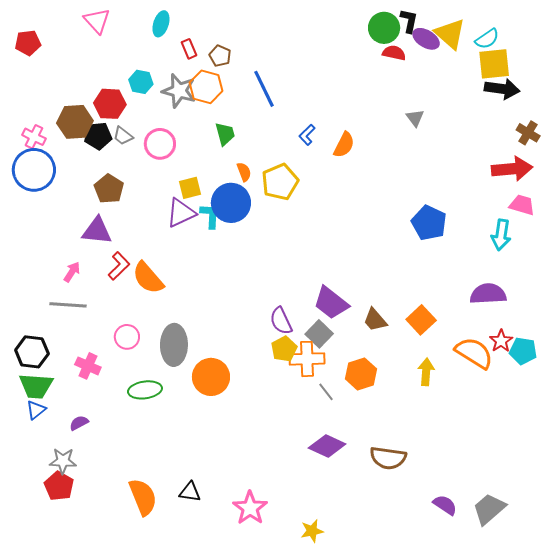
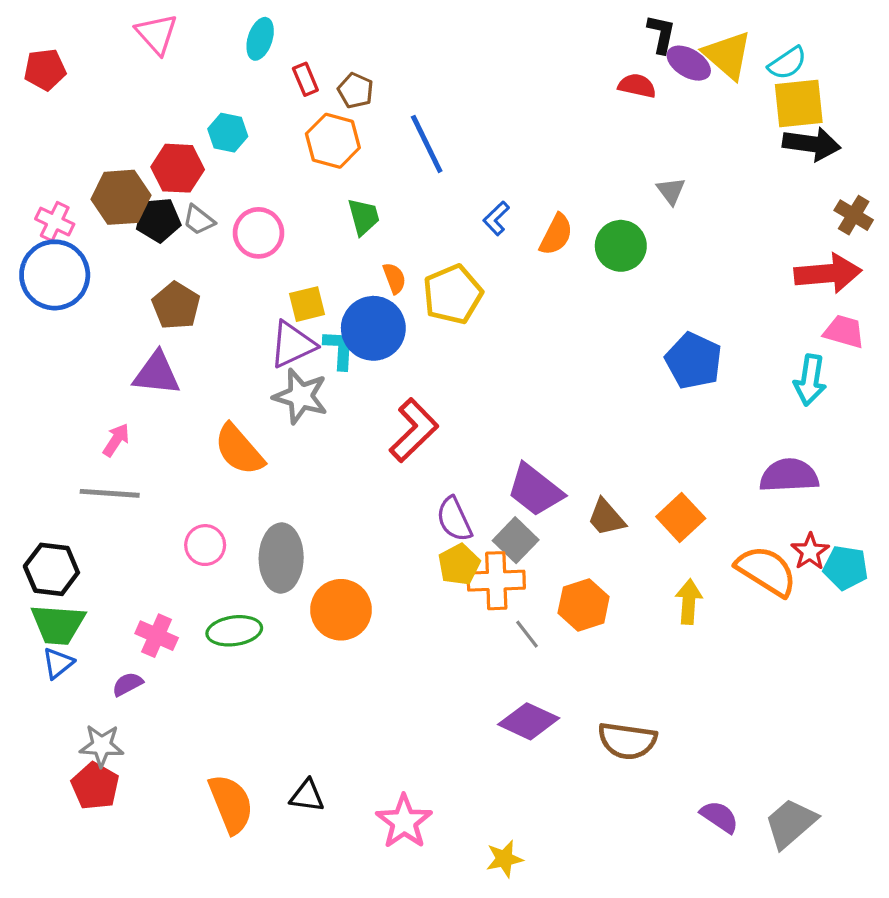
green circle: (384, 28) -> (621, 246), moved
gray star: (179, 91) -> (301, 396), moved
red L-shape: (119, 266) -> (414, 430), moved, size x1.4
pink cross: (88, 366) -> (157, 636), moved

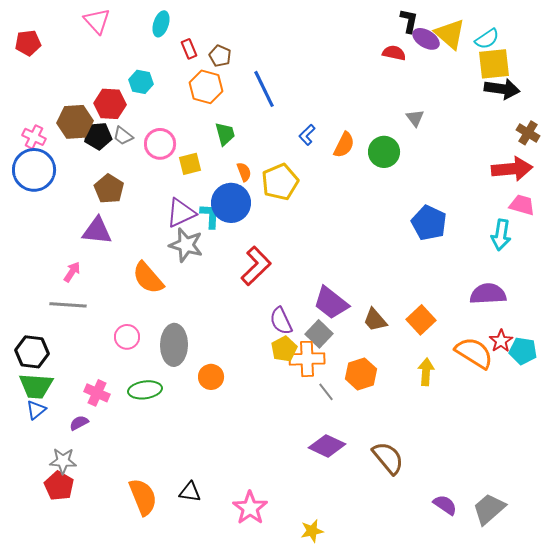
yellow square: (307, 304) -> (190, 164), moved
orange circle: (341, 610) -> (211, 377), size x0.7
brown semicircle: (627, 741) -> (388, 458), turned -138

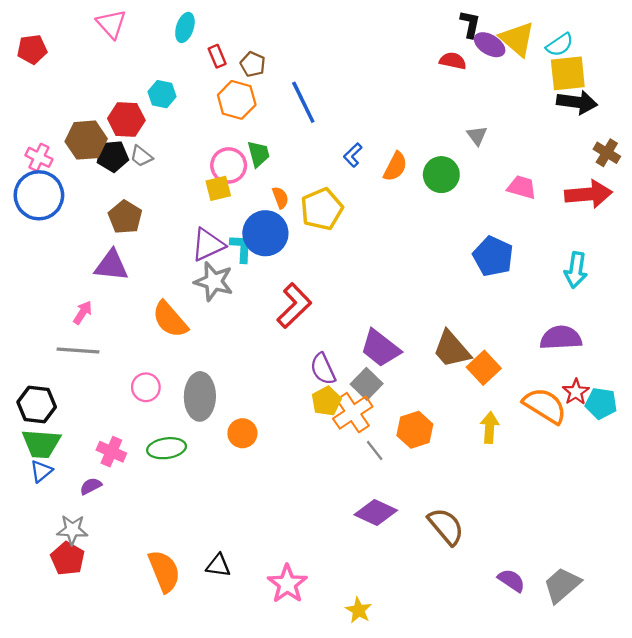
pink circle: (160, 144) -> (229, 165), moved
pink trapezoid: (522, 205) -> (522, 187), moved
brown trapezoid: (375, 320) -> (452, 349), moved, size x1.4
orange cross: (307, 359) -> (353, 413), turned -32
yellow star: (312, 531) -> (359, 610), turned -30

